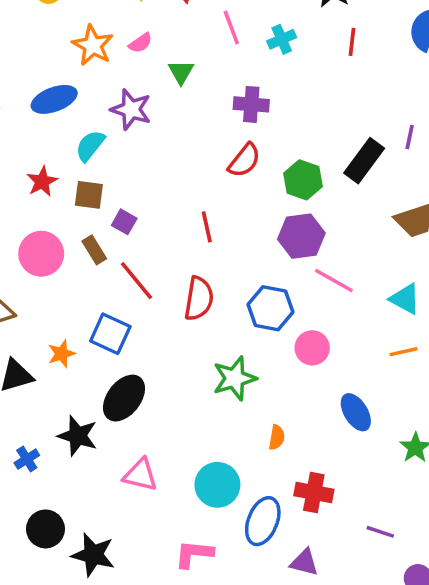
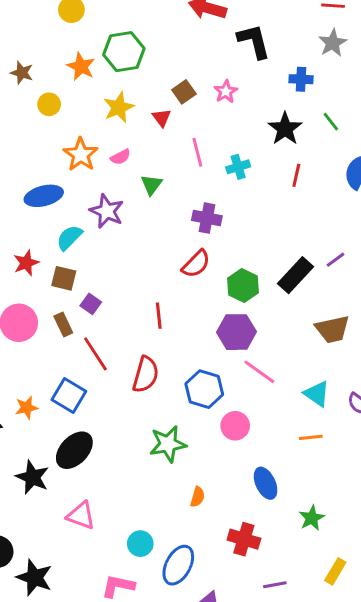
purple line: (410, 137) -> (335, 260), turned 36
cyan circle: (217, 485) -> (140, 544), moved, size x0.7
red cross: (314, 492) -> (244, 539), moved
purple line: (380, 532) -> (275, 585), turned -35

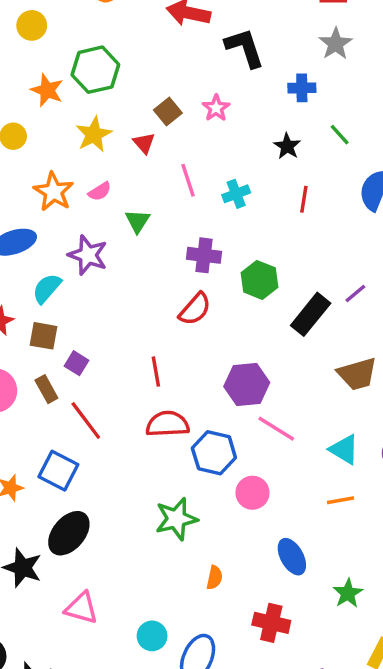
black star: (285, 129) -> (287, 146), size x0.7
green hexagon: (243, 285) -> (259, 280), moved
red semicircle: (146, 375) -> (167, 424), moved, turned -105

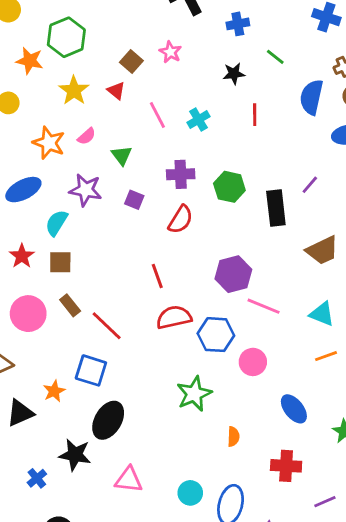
black star: (287, 146) -> (234, 74), turned -30
black rectangle: (311, 314) -> (276, 208), turned -36
purple square: (76, 363) -> (134, 200), moved

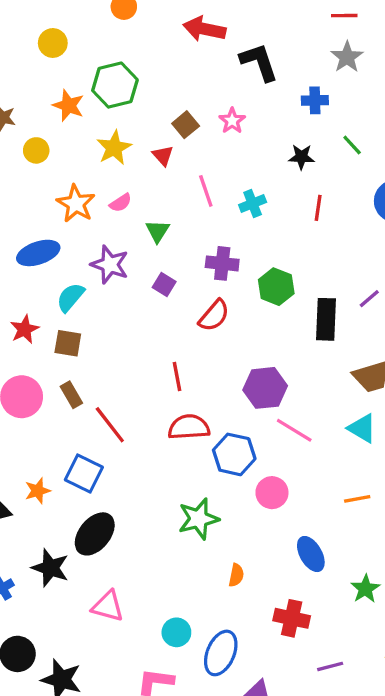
cyan triangle: (322, 314) -> (362, 428), moved

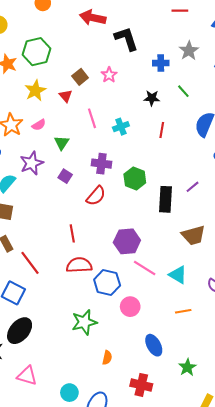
gray star: (347, 57) -> (189, 51), moved
purple star: (110, 265) -> (32, 163), turned 30
cyan triangle: (362, 428) -> (178, 275), moved

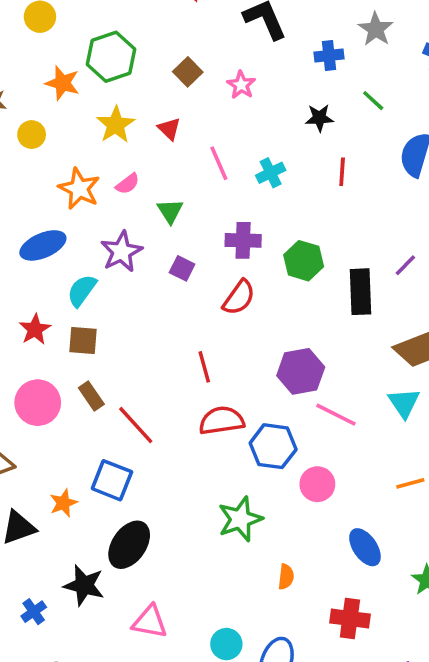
brown square: (80, 77) -> (188, 72), moved
cyan triangle: (178, 275) -> (404, 403), moved, turned 30

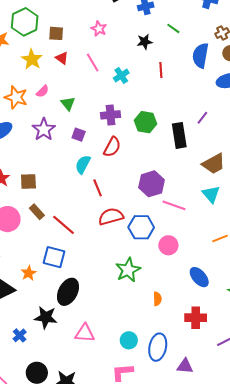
brown square: (188, 72) -> (56, 33), moved, turned -35
pink line: (219, 163) -> (93, 63), moved
cyan semicircle: (82, 291) -> (83, 164), moved

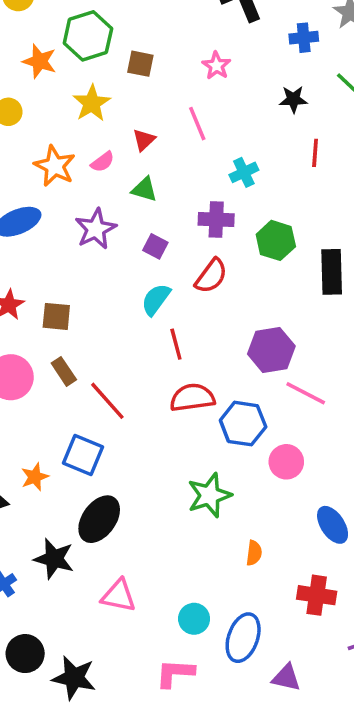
red triangle: (62, 58) -> (144, 140), moved, turned 32
cyan cross: (121, 75) -> (244, 172), moved
green triangle: (68, 104) -> (144, 189), turned -42

